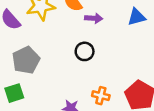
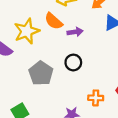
gray pentagon: (26, 60) -> (41, 73), moved

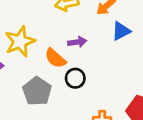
orange semicircle: (54, 21) -> (55, 58), moved

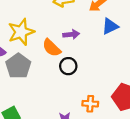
gray pentagon: (37, 91) -> (18, 66), moved

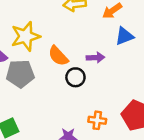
purple arrow: (71, 34) -> (95, 57), moved
gray pentagon: (18, 66) -> (20, 74), turned 30

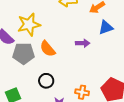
orange semicircle: (58, 56) -> (48, 49), moved
black circle: (75, 77) -> (46, 81), moved

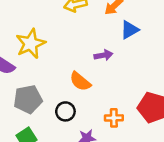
orange semicircle: (48, 49) -> (80, 81), moved
gray pentagon: (24, 53) -> (28, 99), moved

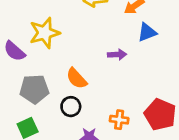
orange semicircle: (80, 81) -> (77, 78), moved

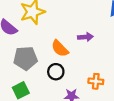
purple arrow: (117, 55) -> (85, 37), moved

